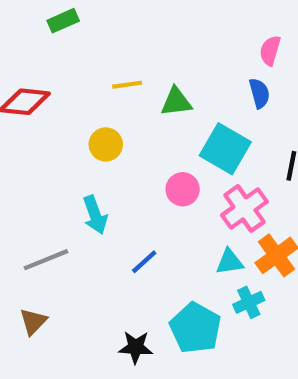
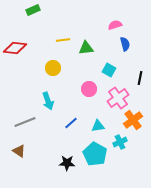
pink semicircle: (270, 51) -> (115, 25), moved, turned 56
cyan square: (225, 149) -> (109, 70), size x0.6
cyan triangle: (230, 262) -> (98, 126), moved
brown triangle: (33, 322) -> (19, 151), turned -40

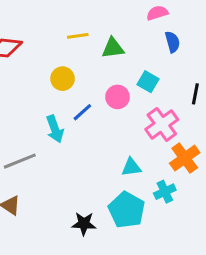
pink circle: (89, 89) -> (117, 97), moved
blue line: (71, 123) -> (82, 112), moved

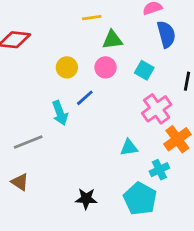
yellow line: (78, 36) -> (92, 18), moved
blue semicircle: (172, 42) -> (166, 34), size x1.4
pink circle: (117, 97) -> (106, 67), moved
cyan pentagon: (127, 210) -> (140, 199), moved

